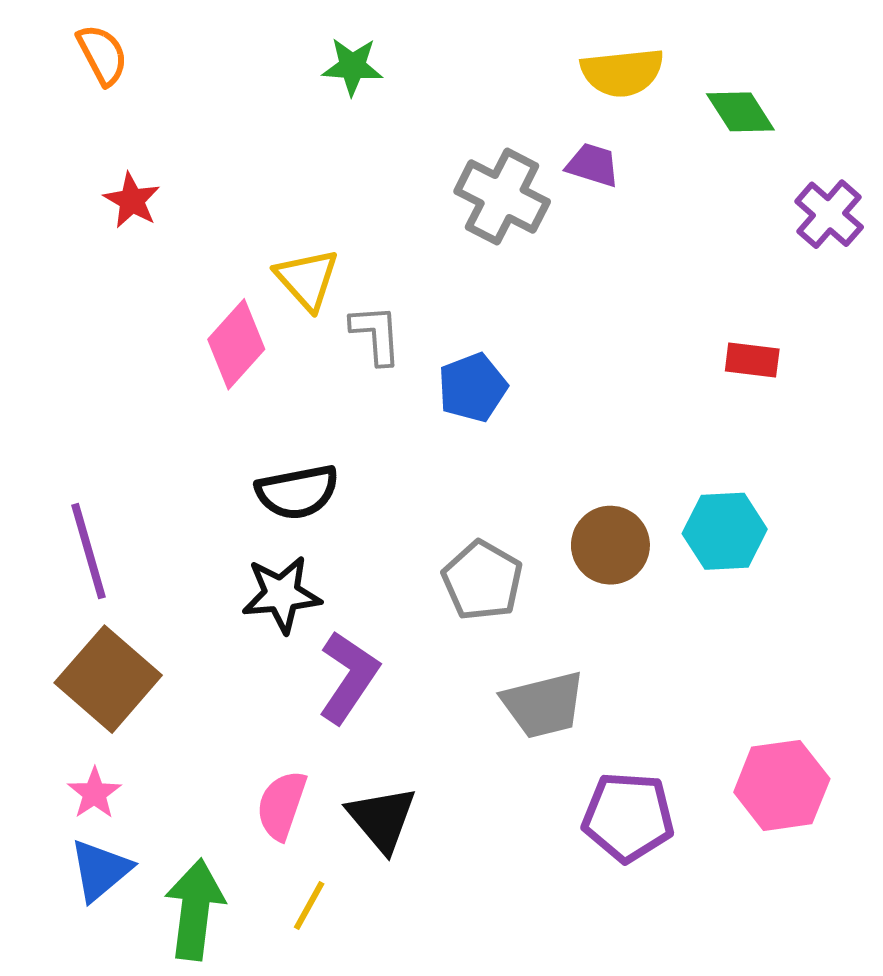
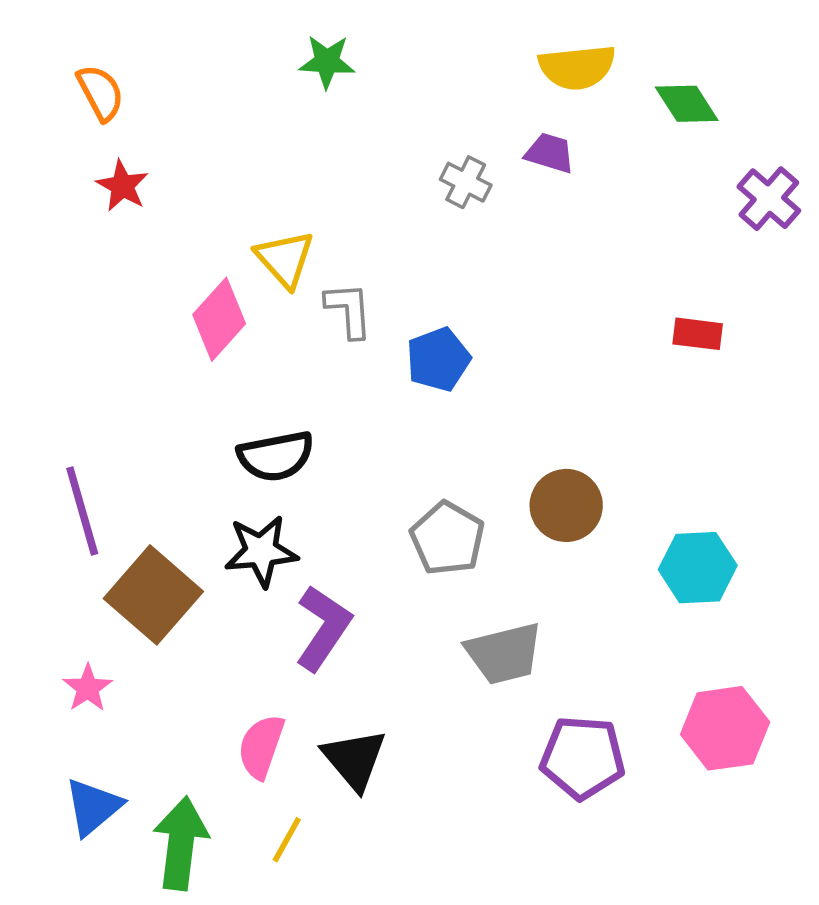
orange semicircle: (102, 55) -> (100, 93), moved
gray cross: (502, 196) -> (466, 182), size x0.6
cyan hexagon: (725, 531) -> (698, 568), moved
brown square: (108, 679) -> (153, 595), moved
pink star: (94, 793) -> (88, 688), moved

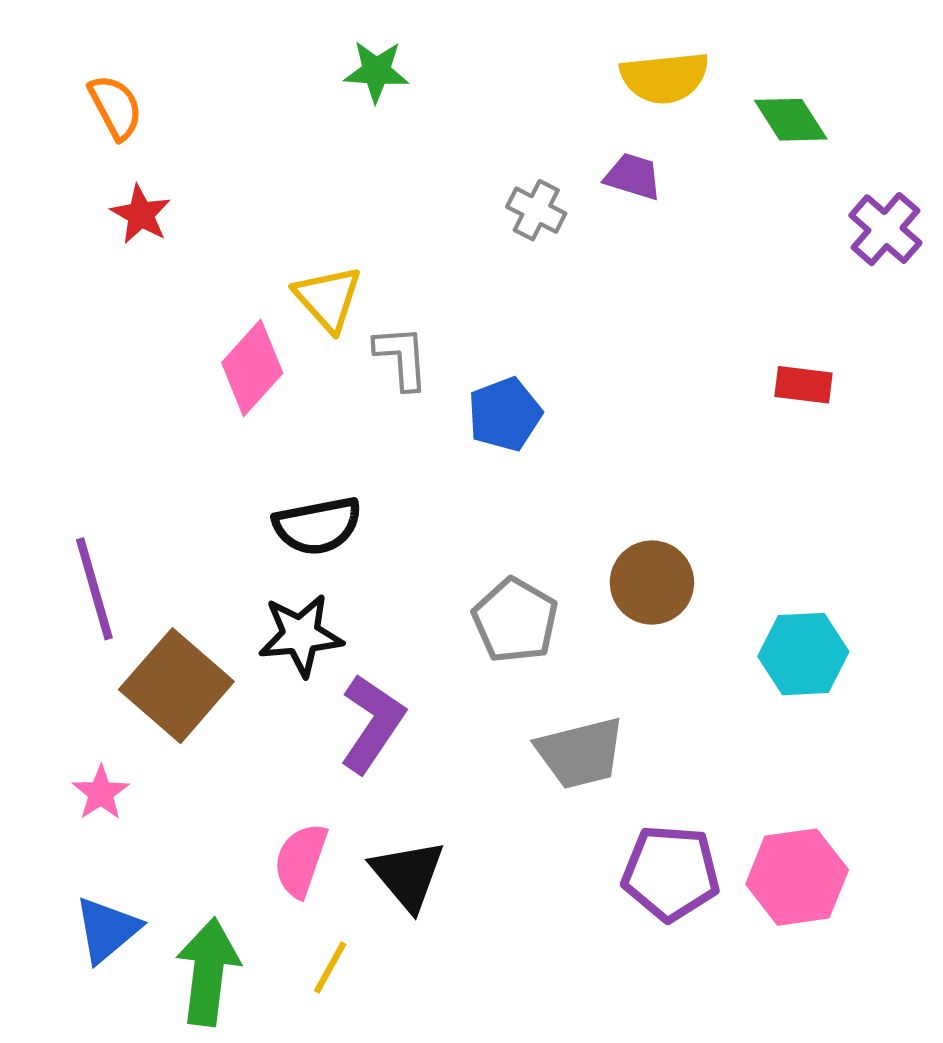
pink hexagon: (725, 728) -> (797, 877), moved

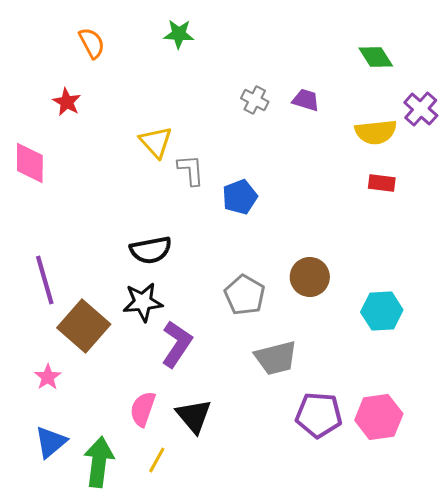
yellow semicircle: (665, 78) -> (376, 132), moved
orange semicircle: (115, 107) -> (92, 43), moved
purple trapezoid: (633, 176) -> (306, 100), moved
pink diamond: (252, 368) -> (30, 163), moved, turned -42

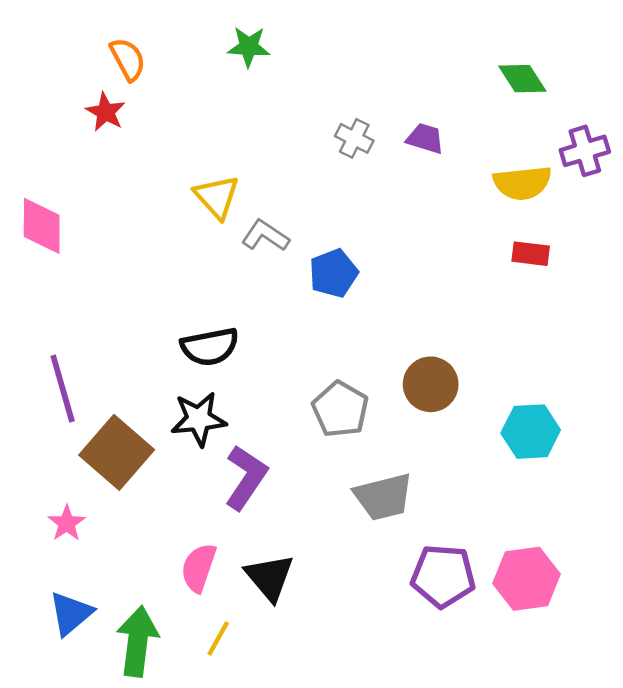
red star: (67, 102) -> (106, 112), moved
purple cross: (421, 109) -> (585, 151), turned 32
gray L-shape: (191, 170) -> (265, 236), turned -52

